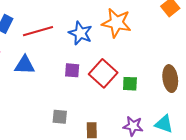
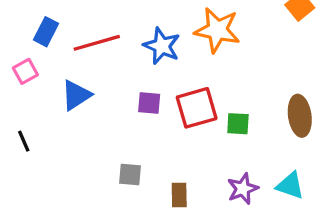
blue triangle: (25, 65) -> (76, 95), turned -35
red square: (103, 73) -> (197, 108), turned 32
purple star: (133, 126) -> (243, 189), turned -30

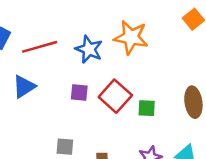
red square: (197, 108) -> (115, 96), turned -32

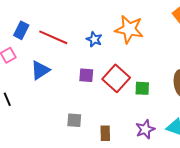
red line: (40, 47) -> (53, 37), turned 40
blue star: (89, 49) -> (94, 39), size x0.7

